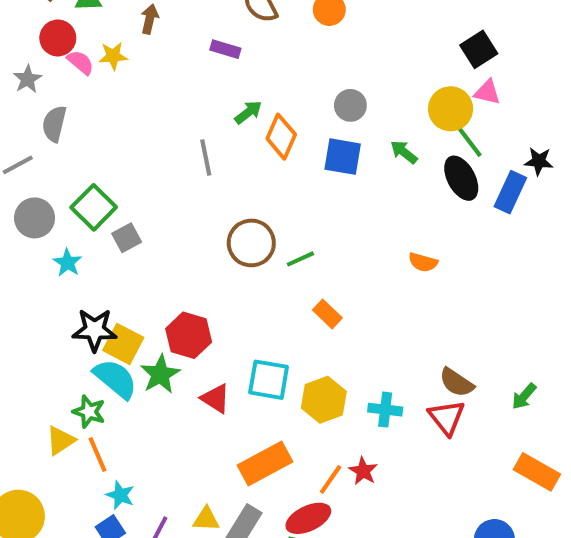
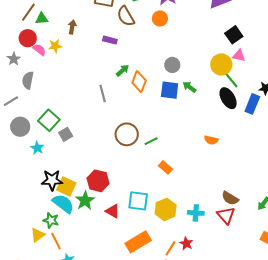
green arrow: (404, 152) -> (189, 87), moved

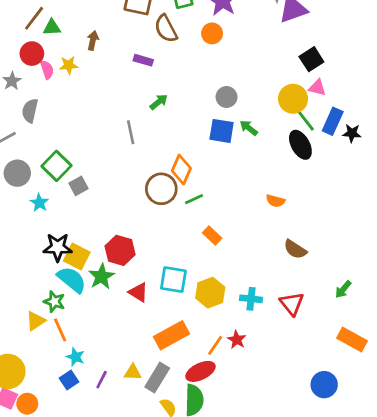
pink semicircle: (39, 50) -> (47, 70), turned 32
orange diamond: (139, 82) -> (181, 170), moved
blue rectangle: (252, 104) -> (333, 121), moved
brown semicircle: (230, 198) -> (295, 249), moved

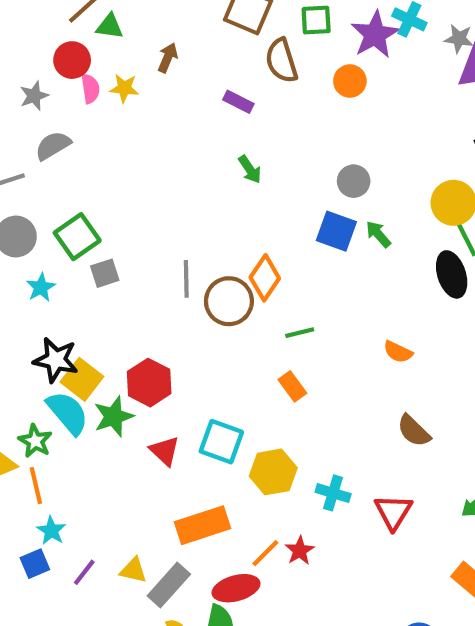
green arrow: (159, 102) -> (250, 169), turned 84
gray semicircle: (30, 111) -> (53, 146), turned 35
gray line: (131, 132) -> (186, 279), moved
green line: (194, 199) -> (300, 333), moved

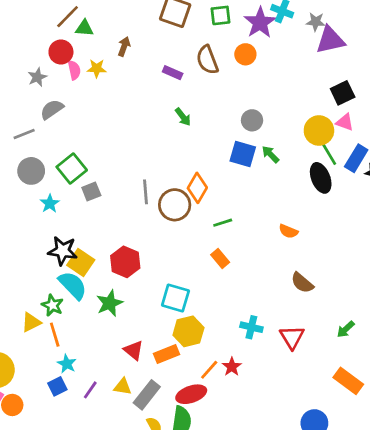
brown semicircle: (282, 61) -> (207, 60), moved
green star: (114, 417) -> (110, 303), moved
red triangle: (165, 451) -> (134, 350), moved
yellow hexagon: (273, 472) -> (188, 331), moved
orange rectangle: (203, 525) -> (166, 354), size x0.7

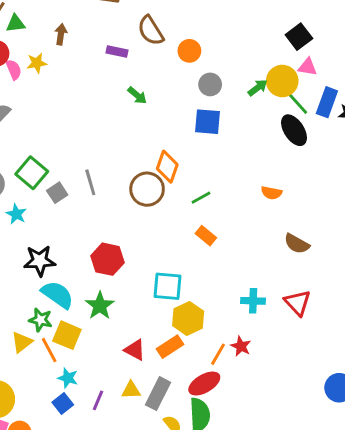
orange circle: (245, 54) -> (189, 51), moved
green arrow: (270, 154) -> (258, 88), moved, turned 108
gray line: (145, 192) -> (90, 182), moved
yellow square: (81, 263) -> (67, 335), moved

